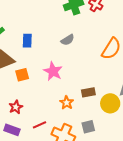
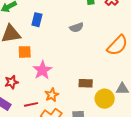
pink star: (53, 71) -> (42, 70), moved
orange star: (67, 103) -> (52, 95), moved

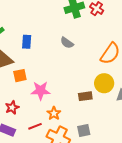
gray semicircle: (76, 27) -> (67, 43), turned 64
pink star: (42, 70) -> (41, 91), turned -30
yellow circle: (105, 99) -> (104, 83), moved

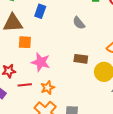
brown rectangle: (85, 96) -> (81, 59), moved
red line: (35, 126) -> (25, 85), moved

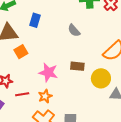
orange square: (25, 42) -> (21, 52), turned -32
pink star: (41, 62) -> (48, 72), moved

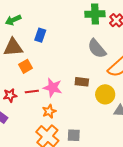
gray semicircle: (74, 30) -> (97, 49), moved, size x1.5
red line: (22, 94) -> (32, 92), moved

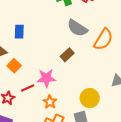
brown rectangle: (82, 82) -> (67, 55), moved, turned -32
yellow circle: (105, 94) -> (90, 98), moved

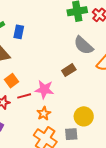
blue rectangle: (19, 32) -> (19, 32), moved
orange square: (14, 66) -> (12, 81), moved

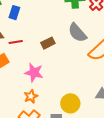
brown rectangle: (69, 70) -> (48, 43), moved
red line: (24, 96) -> (16, 42), moved

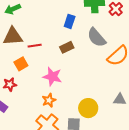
blue rectangle: (14, 13) -> (70, 21), moved

